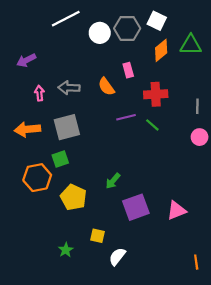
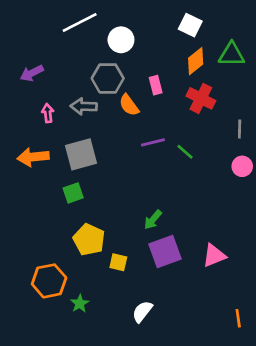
gray hexagon: (127, 28) -> (108, 78), moved
red cross: (156, 94) -> (201, 98), moved, turned 30
orange hexagon: (37, 178) -> (49, 281), moved
green arrow: (113, 181) -> (153, 220), moved
yellow square: (98, 236) -> (118, 262), moved

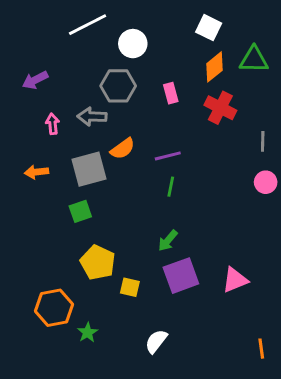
orange semicircle: (129, 105) -> (123, 149), moved, turned -90
green line: (185, 152) -> (171, 187), moved, turned 60
orange arrow: (33, 157) -> (36, 172), size x0.7

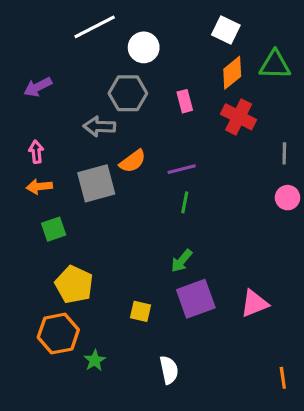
pink arrow: (53, 124) -> (36, 152), moved
green square: (80, 211) -> (54, 229), moved
yellow pentagon: (98, 262) -> (74, 285), moved
white semicircle: (156, 341) -> (169, 370), turned 130

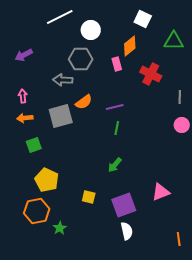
orange diamond: (232, 73) -> (130, 46), moved
purple square: (196, 299) -> (124, 205), moved
white semicircle: (169, 370) -> (127, 231), moved

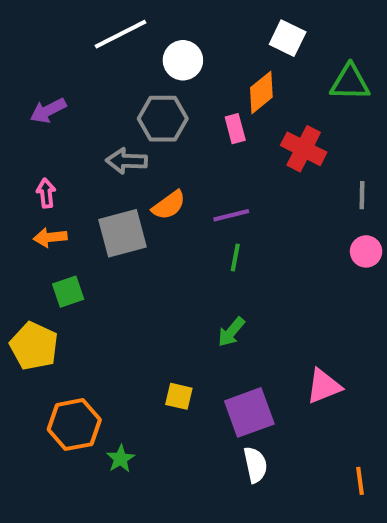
yellow pentagon: (47, 180) -> (34, 346), moved

